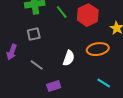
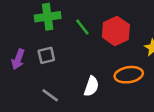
purple arrow: (12, 52) -> (18, 59), moved

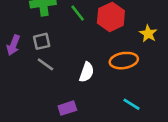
gray line: (50, 95) -> (45, 64), moved

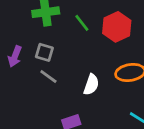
gray square: (42, 41) -> (44, 52), turned 30

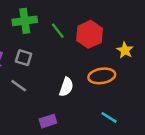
gray line: (48, 77) -> (19, 86), moved

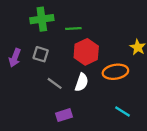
green line: (58, 31) -> (73, 28), turned -56
red hexagon: (90, 34) -> (86, 52), moved
gray line: (19, 86) -> (55, 83), moved

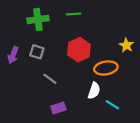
green line: (73, 28) -> (74, 14), moved
white semicircle: (82, 82) -> (94, 91), moved

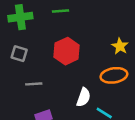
orange ellipse: (106, 68) -> (114, 75), moved
gray line: (50, 79) -> (34, 84), turned -40

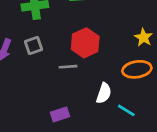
gray square: (19, 54) -> (34, 45), turned -35
gray line: (34, 84) -> (68, 67), moved

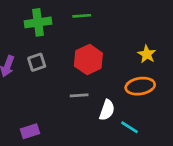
gray line: (68, 67) -> (79, 95), moved
purple rectangle: (60, 114) -> (30, 131), moved

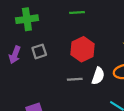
green cross: (38, 22) -> (27, 19), moved
white semicircle: (107, 110) -> (98, 76), moved

